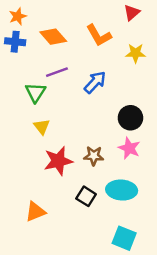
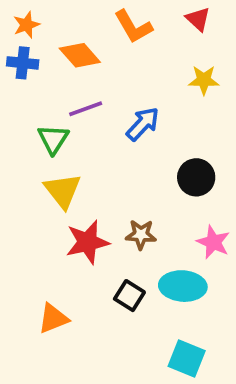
red triangle: (132, 13) -> (198, 19), turned -36
orange L-shape: (99, 35) -> (133, 27), moved
yellow triangle: (42, 127) -> (63, 191), size x1.5
pink star: (129, 148) -> (213, 242), moved

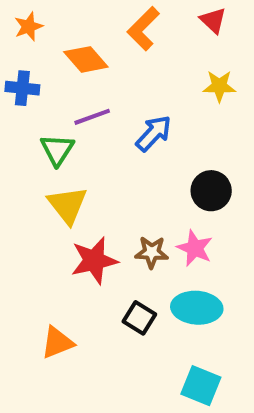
orange L-shape: (133, 27) -> (143, 29), turned 75
blue cross: (23, 63) -> (22, 88), moved
pink star: (213, 242) -> (195, 248), moved

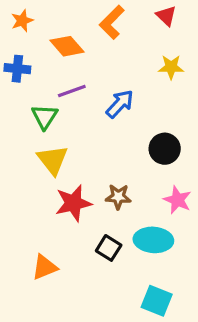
pink star: (195, 248) -> (177, 200), moved

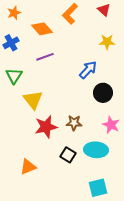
blue cross: (17, 69) -> (11, 43), turned -35
blue arrow: (120, 104) -> (88, 70), moved
green triangle: (45, 117) -> (14, 76), moved
cyan square: (157, 301) -> (98, 188), turned -36

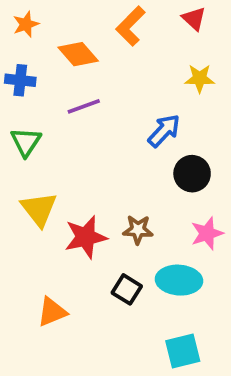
blue cross: (11, 43) -> (20, 80), turned 35
yellow triangle: (33, 100) -> (39, 209), moved
pink star: (111, 125) -> (207, 233), turned 30

